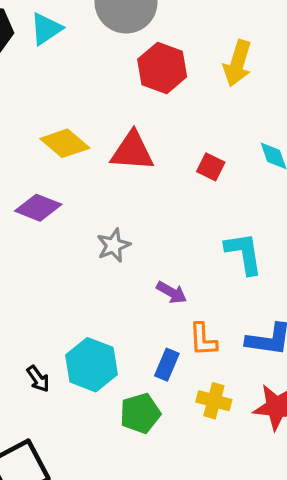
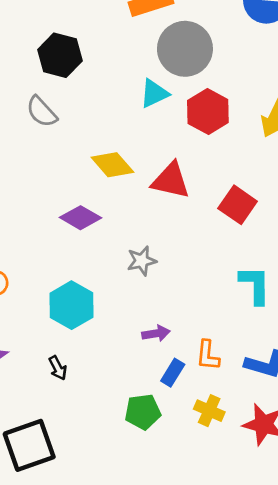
cyan triangle: (46, 29) -> (154, 94), moved
red square: (211, 167) -> (238, 205), size x1.5
purple arrow: (172, 292) -> (156, 333), moved, turned -48
cyan hexagon: (92, 365) -> (71, 305), moved

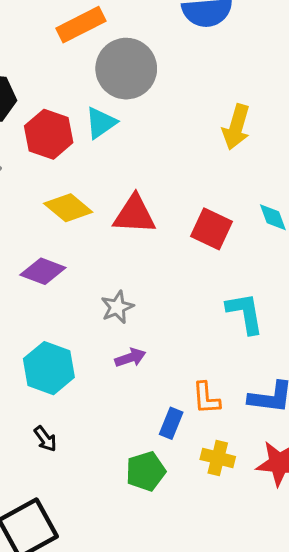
red hexagon: (208, 111) -> (49, 134), moved
purple arrow: (156, 333) -> (130, 358), moved

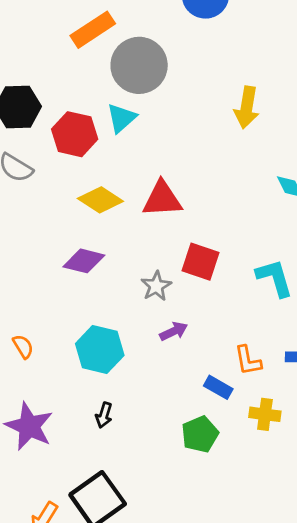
red square: (212, 229) -> (200, 262), moved
blue rectangle: (171, 423) -> (218, 387), turned -76
black arrow: (45, 439) -> (104, 415), turned 60

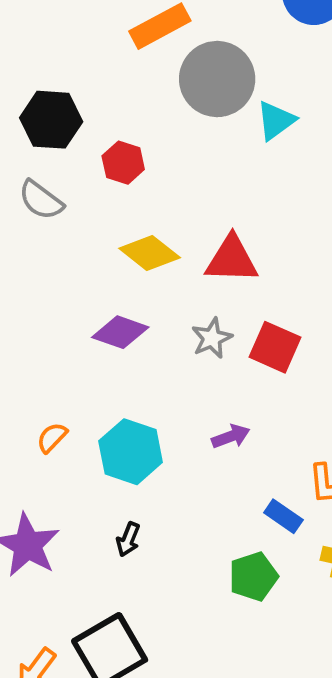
cyan triangle: (121, 118) -> (276, 121), moved
red hexagon: (75, 134) -> (123, 163), size x0.7
gray star: (156, 286) -> (212, 338), moved
orange semicircle: (23, 347) -> (52, 438), moved, turned -110

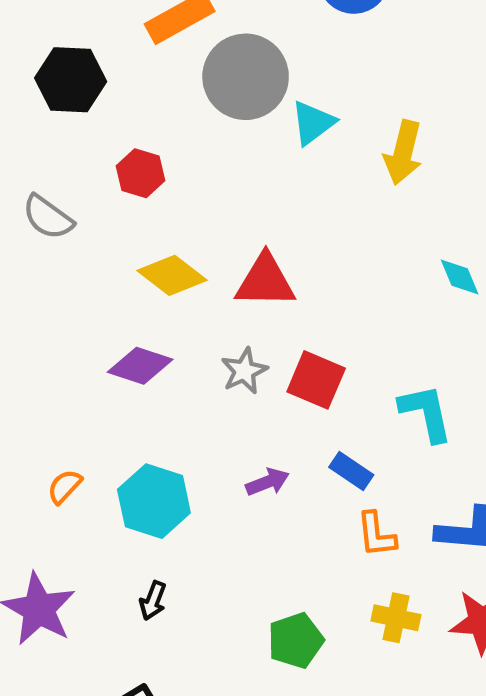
black hexagon: (51, 120) -> (71, 80), moved
blue rectangle: (283, 516) -> (351, 471), moved

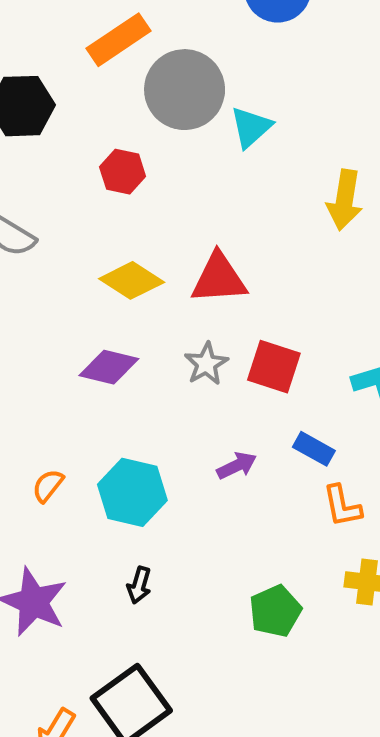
yellow arrow: (403, 153) -> (345, 200), moved
red hexagon: (141, 173) -> (123, 172), moved

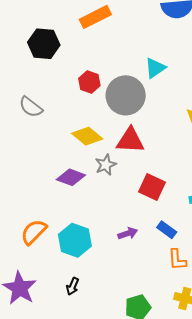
gray circle: (185, 90) -> (126, 95), moved
gray star: (206, 364) -> (106, 165), moved
orange semicircle: (48, 486) -> (34, 232), size x1.6

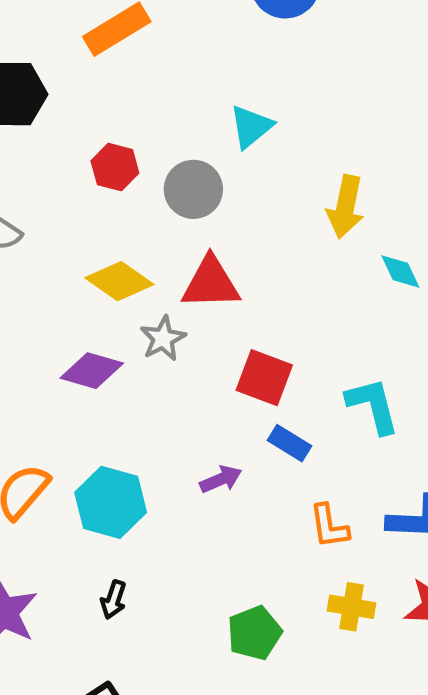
gray circle: (126, 95) -> (193, 189), size x0.7
blue rectangle: (167, 230) -> (289, 443), moved

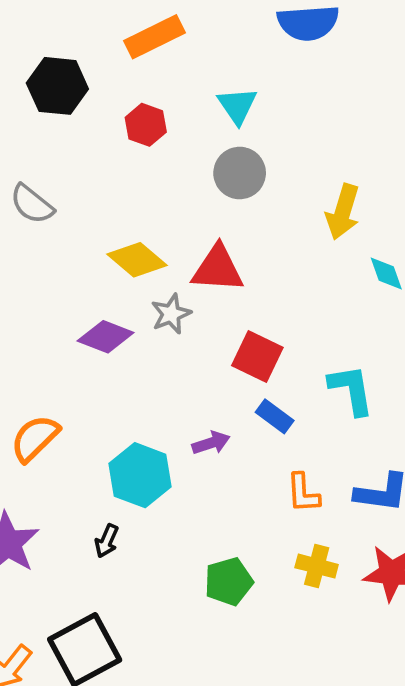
cyan triangle: (251, 127) -> (237, 106), moved, turned -30
red hexagon: (115, 167) -> (146, 125), moved
gray circle: (193, 189) -> (240, 173), moved
cyan hexagon: (111, 502) -> (140, 475), moved

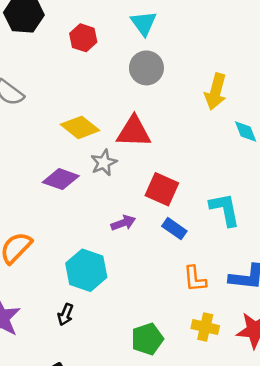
purple arrow: (211, 443) -> (123, 223), moved

